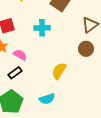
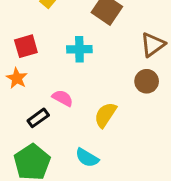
pink semicircle: (20, 55) -> (63, 98), moved
cyan semicircle: (47, 99) -> (87, 158), turned 49

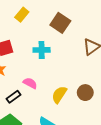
brown circle: (147, 81) -> (85, 93), moved

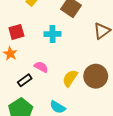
brown circle: (85, 93) -> (96, 76), size x1.5

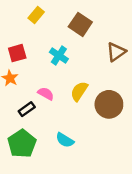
cyan cross: (52, 34) -> (59, 55), turned 35
yellow semicircle: (70, 78) -> (79, 91), moved

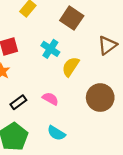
yellow semicircle: (79, 91) -> (71, 67), moved
pink semicircle: (46, 94) -> (50, 99), moved

